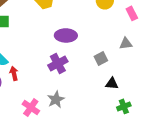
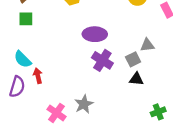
gray triangle: (126, 43) -> (147, 45), moved
purple cross: (58, 63) -> (102, 60), moved, turned -30
black triangle: (112, 83) -> (136, 79), moved

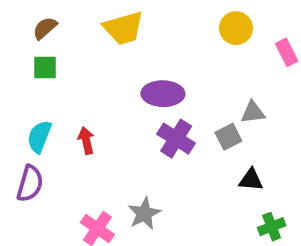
cyan semicircle: (23, 59) -> (39, 137), turned 66
red arrow: (38, 76) -> (86, 140), moved
black triangle: (136, 79) -> (251, 180), moved

